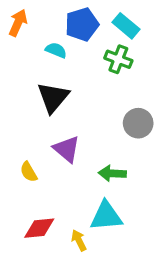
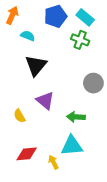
cyan semicircle: (56, 50) -> (28, 36), moved

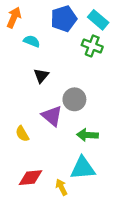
black triangle: (36, 66) -> (41, 76), size x0.6
gray circle: (93, 83) -> (74, 99), moved

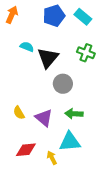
cyan semicircle: (32, 41) -> (27, 47), moved
green cross: (92, 46) -> (86, 53), moved
black triangle: (41, 76) -> (48, 58), moved, size x1.6
purple triangle: (52, 116) -> (44, 118), moved

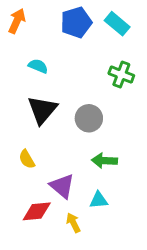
black triangle: (48, 58) -> (42, 110), moved
purple triangle: (44, 118) -> (62, 186), moved
cyan triangle: (70, 142) -> (99, 200), size x0.6

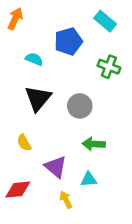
blue pentagon: (76, 22) -> (68, 41), moved
red diamond: (37, 211) -> (18, 190), moved

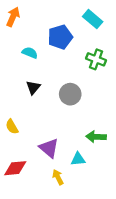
black triangle: (38, 98) -> (33, 87), size x0.6
yellow semicircle: (24, 143) -> (12, 127), moved
green arrow: (94, 144) -> (96, 137), moved

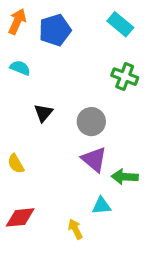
blue pentagon: (60, 37) -> (55, 30), moved
cyan semicircle: (30, 53) -> (20, 68), moved
purple triangle: (49, 148) -> (94, 159), moved

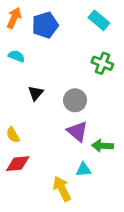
red diamond: (20, 217) -> (18, 164), moved
yellow arrow: (75, 229) -> (62, 189), size x1.5

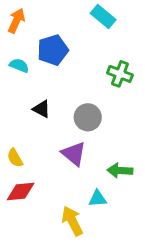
cyan rectangle: (99, 20) -> (103, 17), moved
blue pentagon: (45, 25) -> (53, 50), moved
black triangle: (36, 93) -> (42, 109), turned -42
purple triangle: (77, 131) -> (74, 154), moved

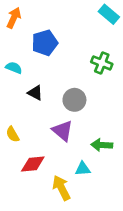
cyan rectangle: (103, 17) -> (109, 14), moved
cyan semicircle: (19, 66) -> (14, 68), moved
red diamond: (21, 192) -> (33, 164), moved

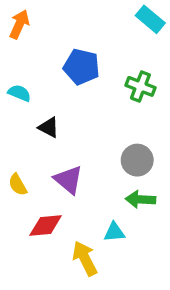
blue pentagon: (45, 43) -> (82, 67), moved, turned 30
gray circle: (74, 100) -> (137, 160), moved
purple triangle: (63, 131) -> (68, 180), moved

